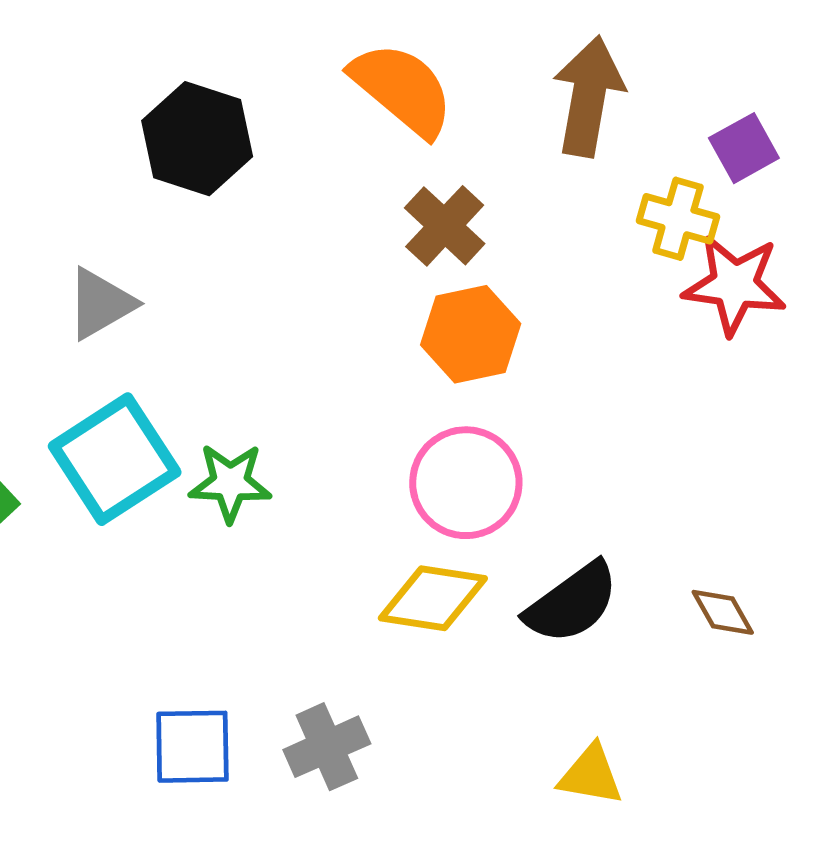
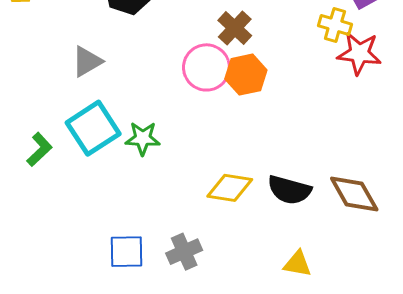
pink circle: (466, 483) -> (206, 67), moved
black semicircle: (572, 603) -> (289, 190), turned 51
brown diamond: (723, 612) -> (354, 194), size x1.8

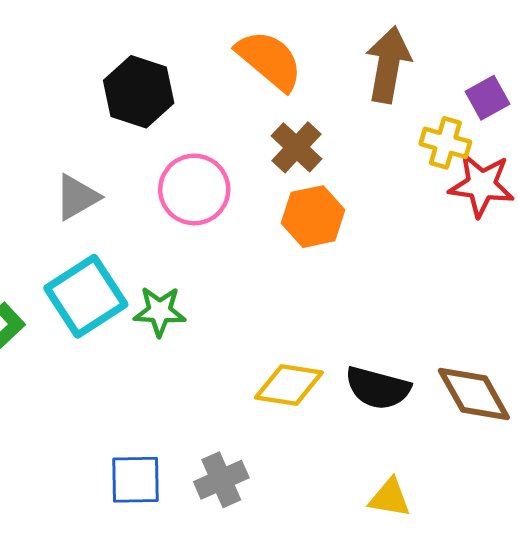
pink circle: (206, 67) -> (194, 189), moved

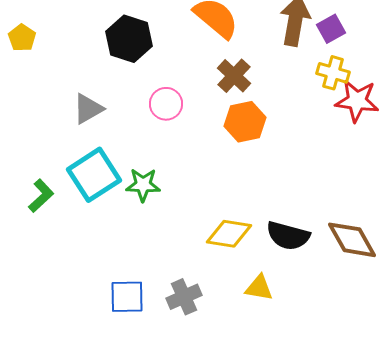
purple square: (488, 98) -> (331, 29), moved
pink circle: (194, 189) -> (166, 104), size x0.7
yellow triangle: (390, 498) -> (259, 288), moved

